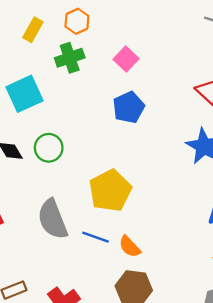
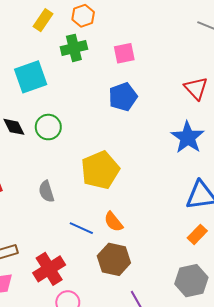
pink square: (126, 59) -> (124, 53), turned 30
gray semicircle: (53, 219) -> (46, 191), size x0.6
blue line: (96, 237) -> (81, 228), moved

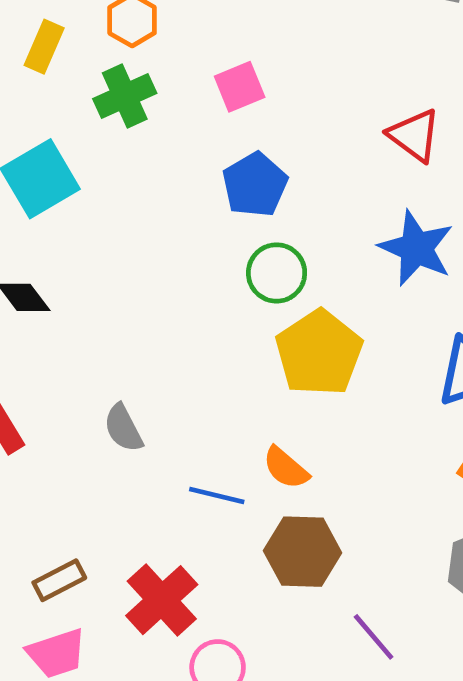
green circle: (48, 127) -> (277, 273), moved
yellow pentagon: (100, 170) -> (319, 353), moved

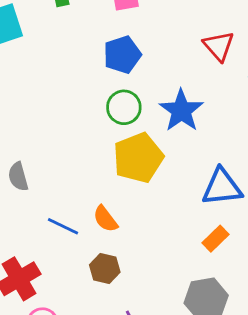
blue star: (416, 248) -> (181, 111), moved
brown hexagon: (303, 552) -> (105, 268), size x0.7

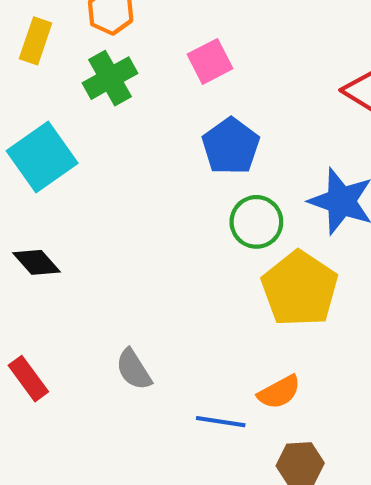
orange semicircle: (105, 219) -> (279, 392), turned -64

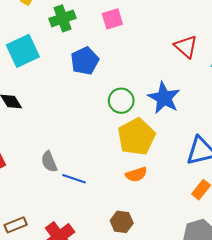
blue pentagon: (231, 146) -> (85, 61), moved
orange semicircle: (279, 392) -> (136, 174), moved
blue line: (221, 422) -> (74, 179), moved

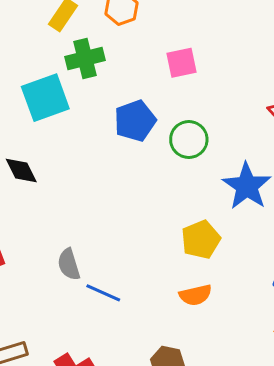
green cross: (63, 18) -> (85, 59), moved
green circle: (121, 101) -> (189, 140), moved
yellow pentagon: (136, 137) -> (201, 240), size x0.7

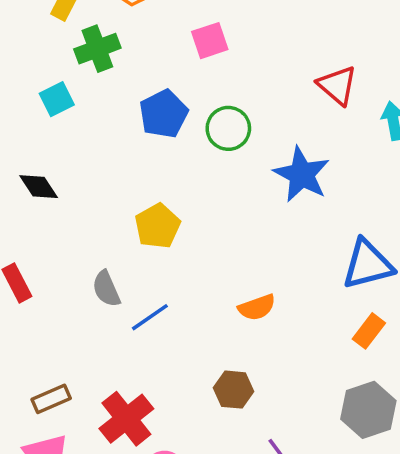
cyan square: (45, 98) -> (57, 99), size x0.6
yellow pentagon: (201, 240) -> (158, 226), moved
blue line: (103, 293) -> (150, 317), turned -52

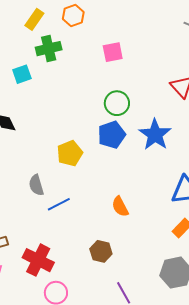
blue pentagon: (164, 114) -> (112, 135), moved
orange semicircle: (257, 307) -> (120, 207), turned 75
red cross: (126, 419) -> (38, 260), turned -32

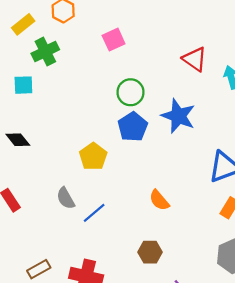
yellow rectangle: (34, 19) -> (23, 24), turned 30
cyan square: (22, 74) -> (23, 85), turned 30

